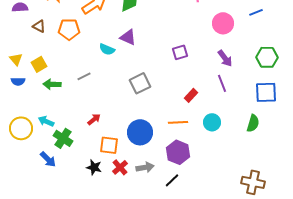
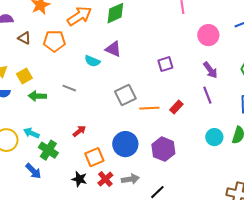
gray line: (84, 76) -> (69, 88), turned 48
orange line: (178, 122) -> (149, 108), moved
cyan circle: (212, 122) -> (214, 137), moved
orange square: (109, 145) -> (94, 157), turned -30
purple hexagon: (178, 152) -> (163, 149), moved

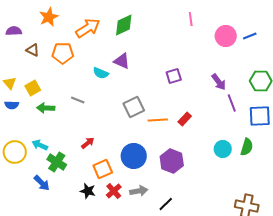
pink circle: (208, 35) -> (226, 36), moved
purple line: (207, 95) -> (232, 103), moved

